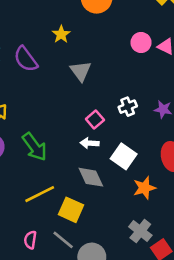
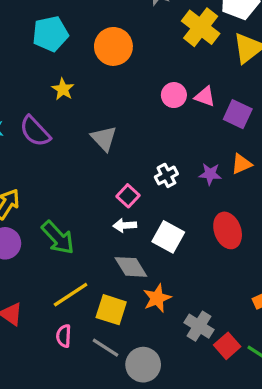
yellow star: (61, 34) -> (63, 89), moved
orange star: (144, 188) -> (157, 298), moved
pink semicircle: (30, 240) -> (64, 336), moved

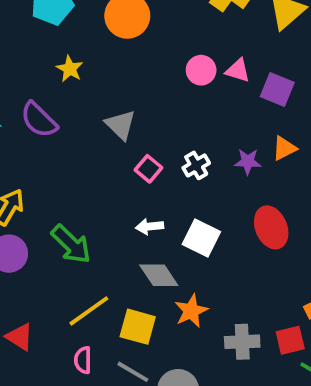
pink square: (128, 196) -> (148, 169), moved
gray cross: (199, 326) -> (242, 342), turned -32
red square: (227, 346) -> (290, 340), moved, turned 30

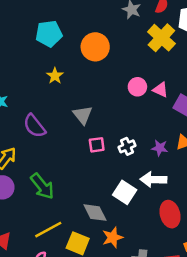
purple semicircle: (39, 120) -> (34, 126), moved
pink square: (148, 169) -> (97, 145), turned 35
white arrow: (149, 227) -> (153, 179), moved, size x1.5
red ellipse: (271, 227) -> (170, 214), moved

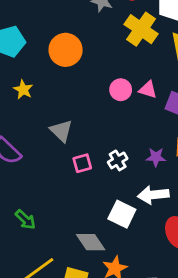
green arrow: (42, 186) -> (25, 220), size x0.7

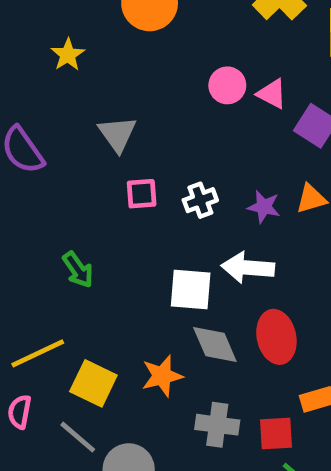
white square: (122, 214) -> (191, 290), turned -32
green arrow: (25, 220) -> (78, 270), moved
gray diamond: (91, 242) -> (215, 344), moved

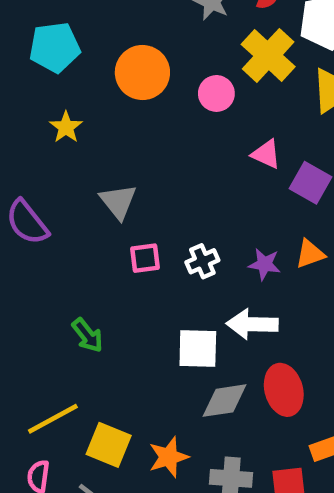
pink circle: (227, 85) -> (216, 93), moved
gray diamond: (215, 344) -> (224, 401), turned -72
orange star: (162, 376) -> (169, 457), moved

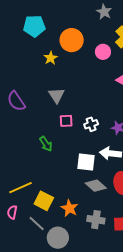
yellow star: (66, 127) -> (51, 58), moved
green arrow: (87, 335) -> (46, 144), moved
gray diamond: (224, 401) -> (96, 186), turned 45
orange star: (169, 457) -> (69, 208), turned -30

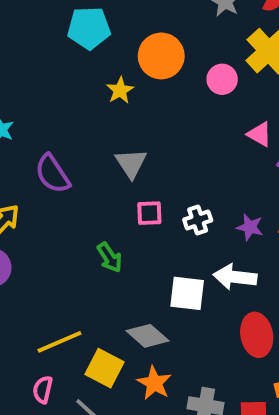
gray diamond: (96, 186) -> (147, 336), moved

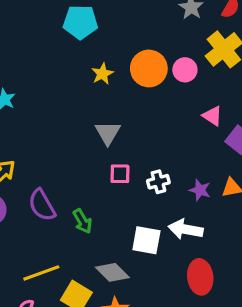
orange circle: (161, 56) -> (149, 68), moved
purple semicircle: (52, 174) -> (42, 205), moved
green arrow: (110, 257) -> (82, 221), moved

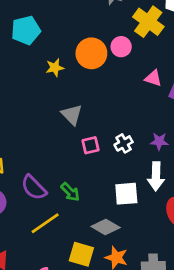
yellow star: (102, 74) -> (55, 68), turned 30
white arrow: (186, 229) -> (156, 176), turned -84
yellow line: (41, 273) -> (45, 223), moved

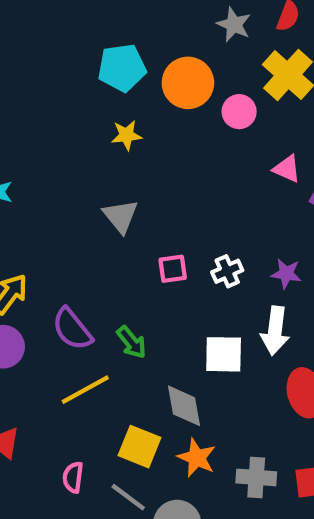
cyan pentagon: (26, 30) -> (122, 68), moved
orange circle: (91, 53) -> (188, 83), moved
gray triangle: (72, 115) -> (121, 216), moved
gray diamond: (106, 227) -> (184, 406), turned 44

